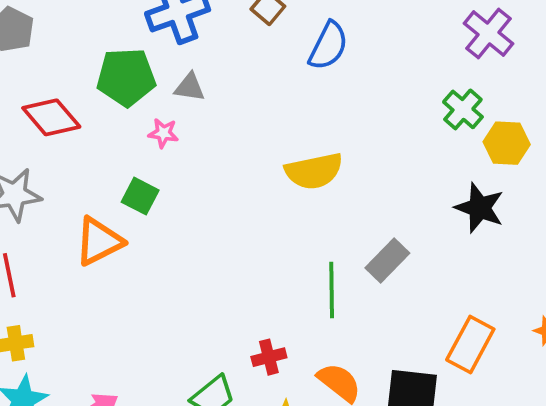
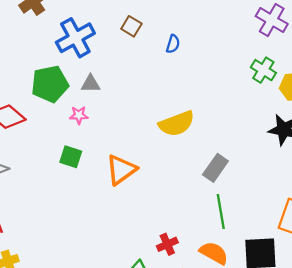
blue semicircle: (328, 46) -> (173, 44), size x0.6
orange triangle: (99, 241) -> (121, 170), moved
gray rectangle: (387, 260) -> (215, 168), moved
green line: (332, 290) -> (221, 211), moved

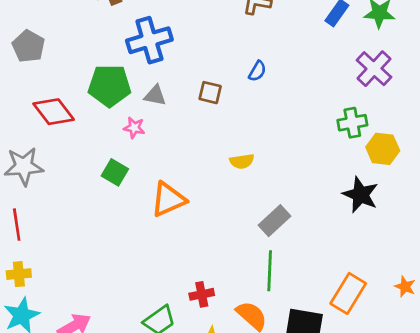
brown square: (131, 26) -> (210, 93), moved, turned -30
green cross: (263, 70) -> (352, 123), turned 35
yellow semicircle: (177, 124) -> (242, 161), size x0.6

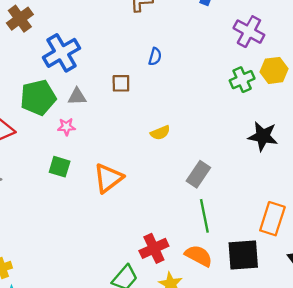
yellow hexagon: (383, 149) -> (274, 70), moved
red cross: (202, 294) -> (154, 248), size x1.4

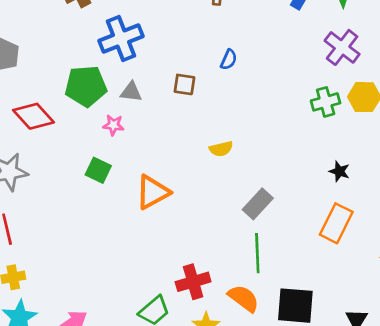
black star: (263, 136) -> (339, 171), size x0.6
orange rectangle: (272, 219) -> (336, 223), moved

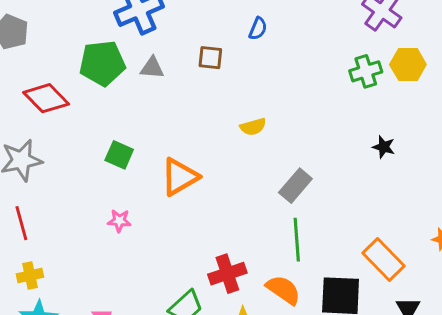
pink star: (113, 125) -> (119, 221), moved
orange rectangle: (336, 223) -> (383, 260), moved, turned -69

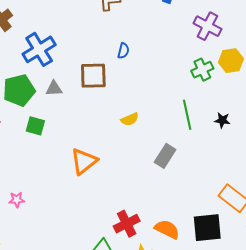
brown square: (210, 58) -> (93, 76), size x1.6
green square: (119, 155) -> (35, 126), moved
pink star: (119, 221) -> (17, 200), moved
green line: (297, 240) -> (187, 115), moved

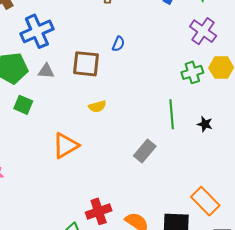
yellow semicircle: (130, 119) -> (97, 106), moved

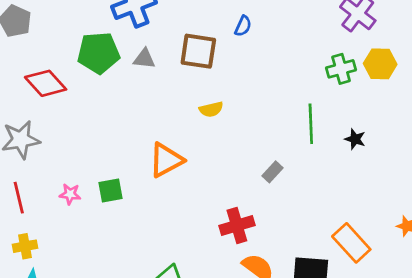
green square: (23, 105) -> (111, 190), moved, turned -36
gray rectangle: (145, 151) -> (273, 172), size x0.7
red cross: (99, 211) -> (237, 226), moved

